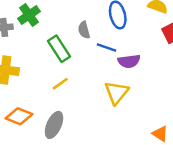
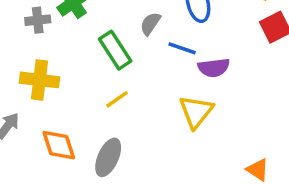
gray semicircle: (84, 30) -> (150, 24), turned 49
orange diamond: (19, 116) -> (59, 145), turned 50

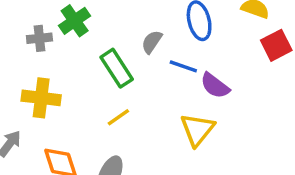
purple semicircle: (214, 68) -> (215, 86), turned 44

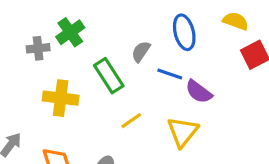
yellow cross: (41, 98) -> (61, 98), moved
yellow line: (118, 117) -> (131, 121), moved

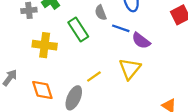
gray semicircle: (141, 52) -> (101, 13), turned -56
yellow line: (131, 121) -> (94, 77), moved

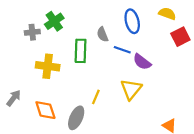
green rectangle: (78, 29) -> (81, 51), turned 35
yellow line: (94, 77) -> (96, 97), turned -32

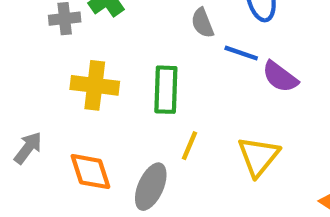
green rectangle: (81, 51) -> (166, 90), moved
yellow triangle: (131, 89) -> (258, 156), moved

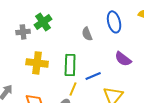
blue line: (241, 53) -> (93, 76), moved, turned -42
yellow line: (190, 146) -> (73, 89), moved

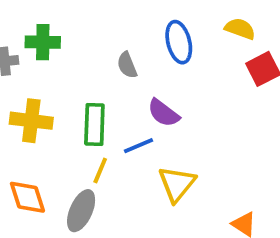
green cross: (43, 22) -> (43, 42), turned 36
purple semicircle: (123, 59) -> (163, 113), moved

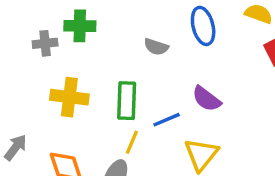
gray semicircle: (127, 65) -> (156, 47), turned -50
purple semicircle: (163, 113) -> (207, 99), moved

